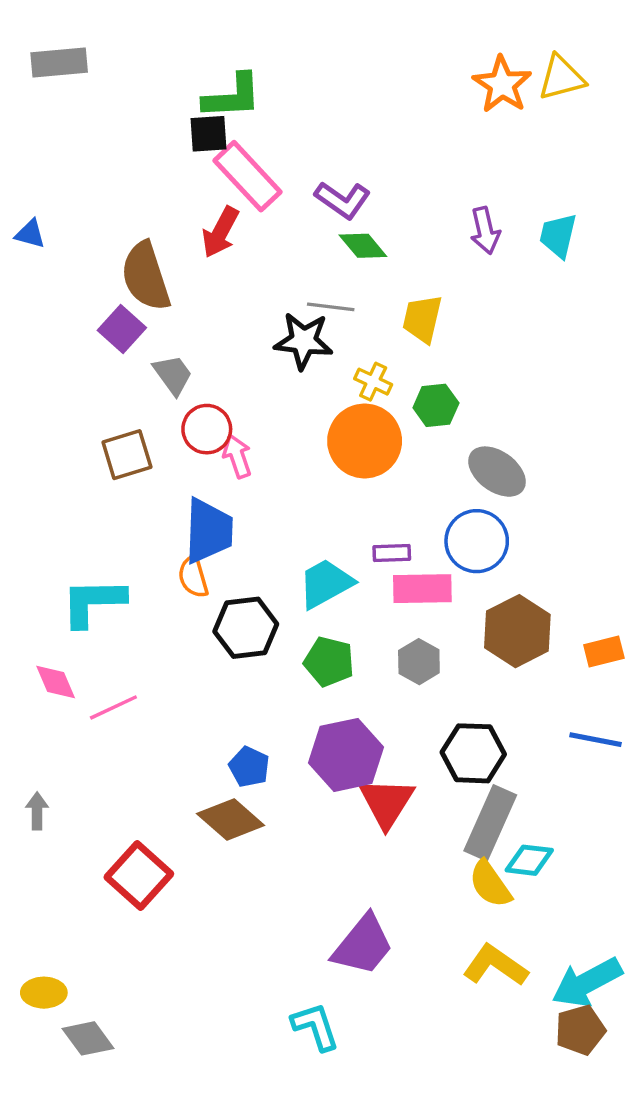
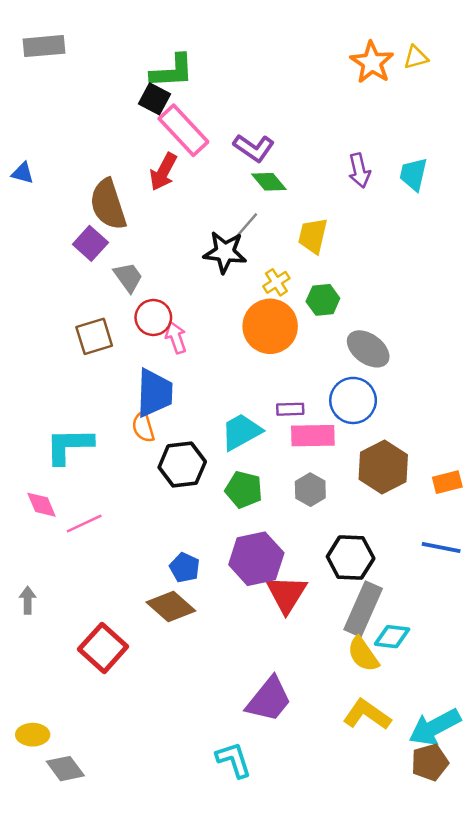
yellow triangle: (562, 78) -> (416, 57), size x0.7
black square: (208, 134) -> (155, 99), turned 32
gray line: (331, 307) -> (245, 227), turned -56
yellow cross: (373, 382) -> (276, 282), turned 32

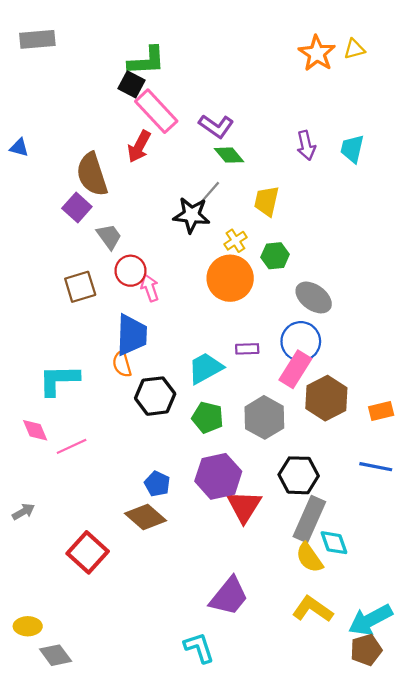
pink rectangle: (313, 436) -> (295, 369), moved, turned -57
gray hexagon: (310, 490) -> (264, 417), size x1.5
gray arrow: (28, 600) -> (23, 512), turned 60
cyan diamond: (392, 637) -> (334, 543), turned 64

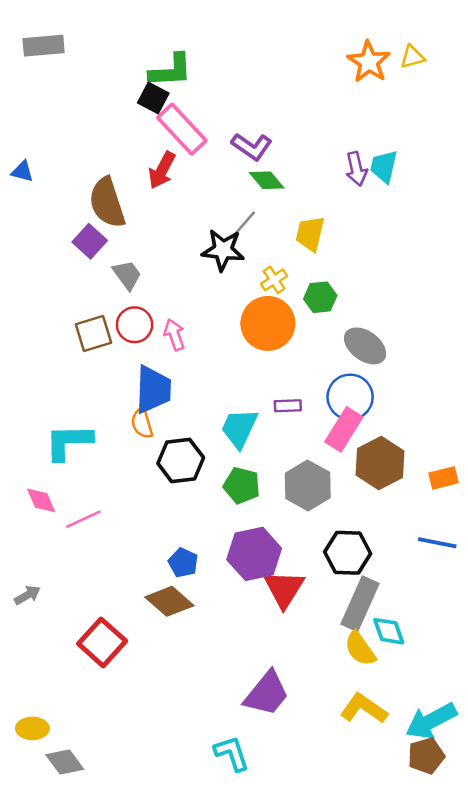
cyan trapezoid: (352, 149) -> (384, 166), moved
red circle: (131, 271) -> (135, 325), moved
cyan trapezoid: (205, 368) -> (239, 428), turned -36

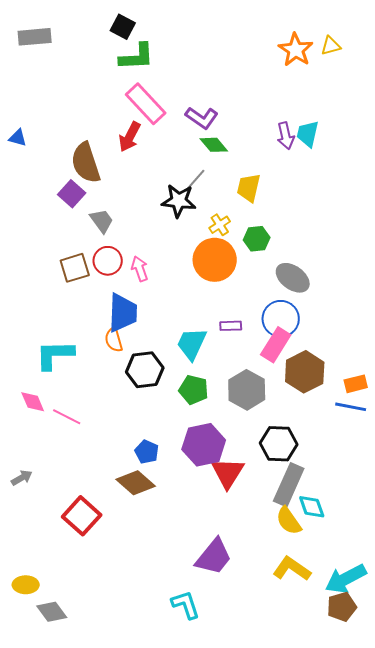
black square: (153, 98) -> (123, 27), moved
pink line: (83, 519) -> (67, 417), turned 52
blue line: (437, 543) -> (351, 407), moved

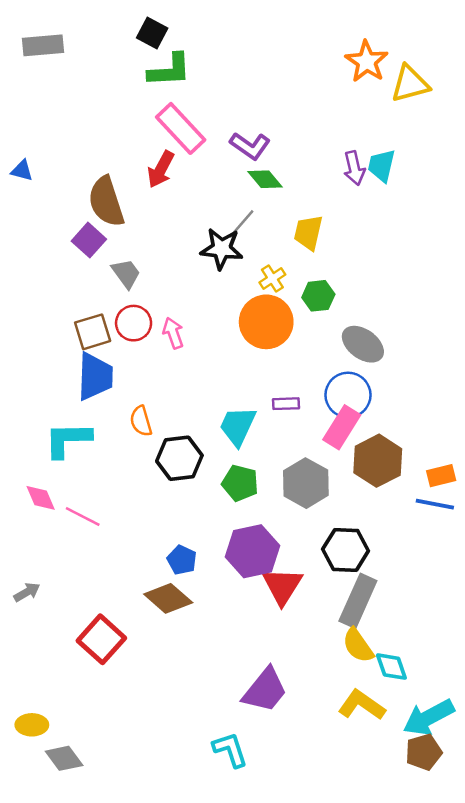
yellow triangle: (331, 46) -> (410, 84), moved, size x1.6
blue trapezoid: (123, 313) -> (95, 376), moved
cyan diamond: (312, 507) -> (391, 667), moved

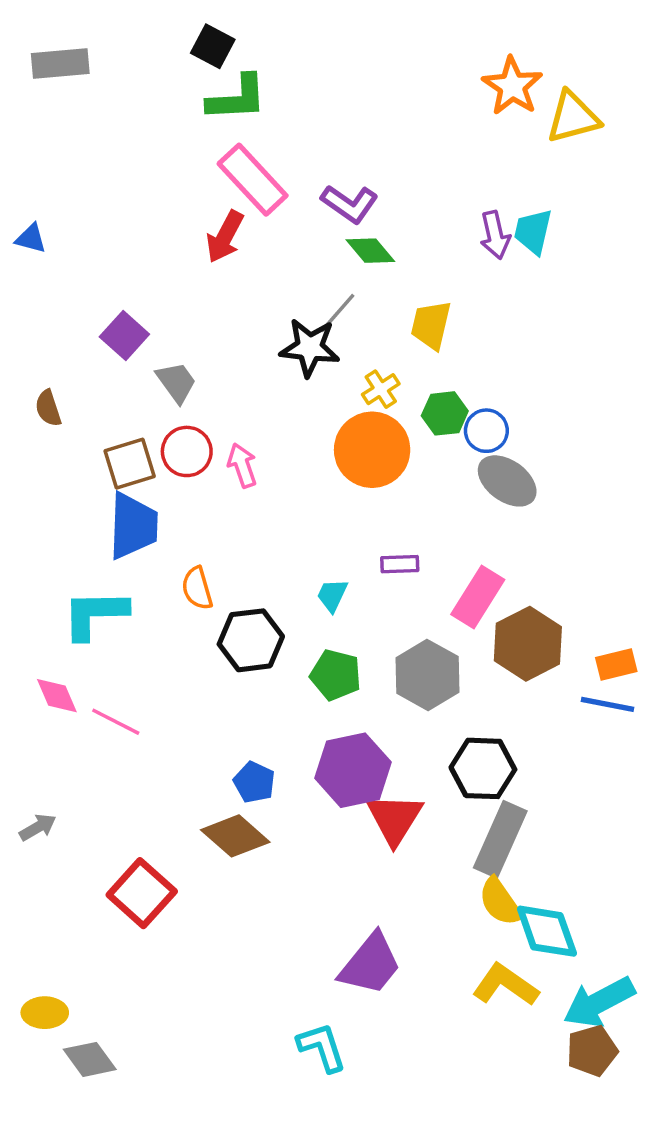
brown semicircle: (106, 202) -> (48, 408), moved, size x0.5
blue circle: (348, 395) -> (486, 431), moved, size x0.7
cyan trapezoid: (238, 426) -> (332, 595), size x0.6
cyan diamond: (391, 667) -> (547, 931), size x1.4

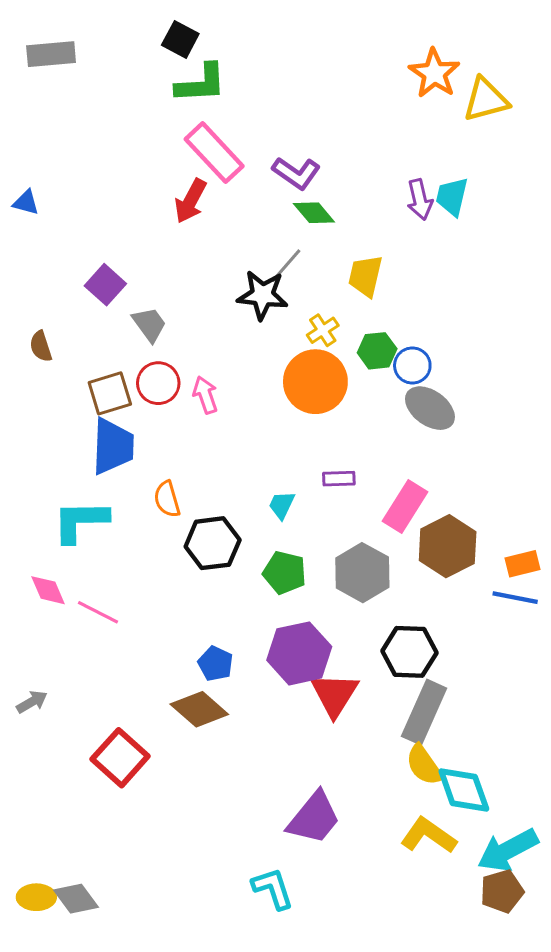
yellow ellipse: (45, 1013) -> (36, 897), moved

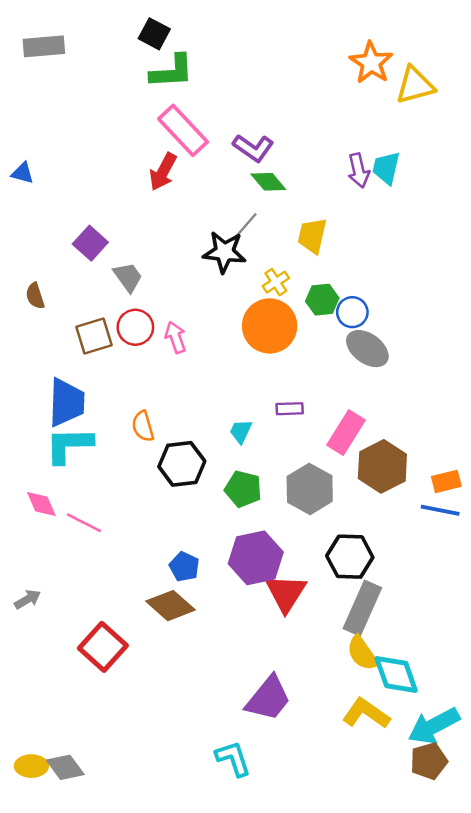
blue trapezoid: (113, 446) -> (66, 402), moved

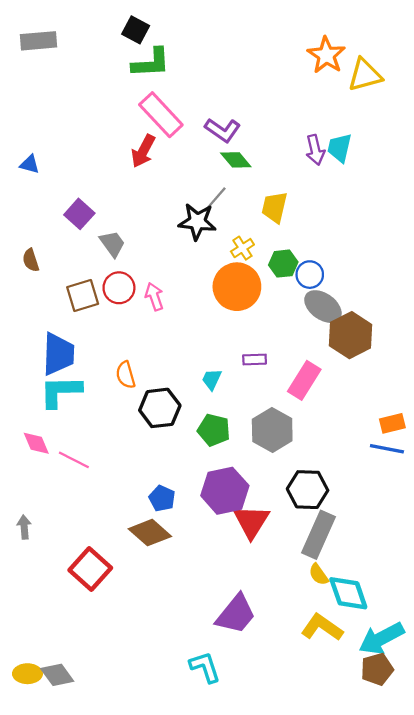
blue triangle: (23, 173) -> (30, 164), moved
brown hexagon: (382, 466) -> (351, 335), moved
gray arrow: (28, 599) -> (24, 527), turned -65
yellow semicircle: (362, 653) -> (319, 574), size x0.7

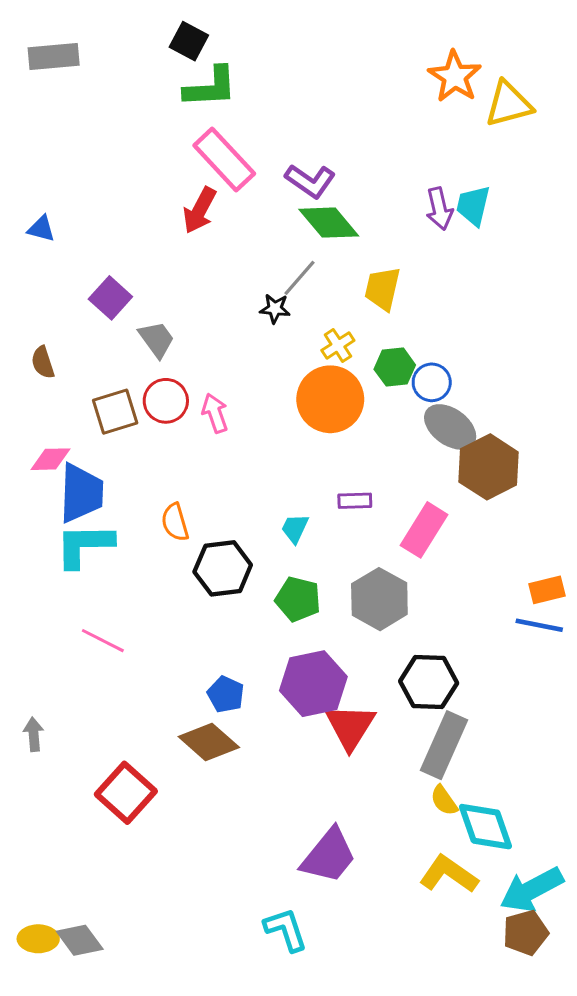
green diamond: (236, 160) -> (329, 223), size x1.4
black star: (197, 222) -> (275, 309), size x0.6
pink diamond: (36, 443) -> (51, 459), moved, turned -68

